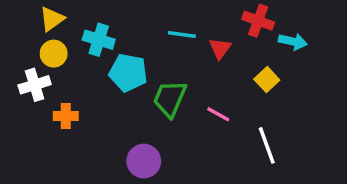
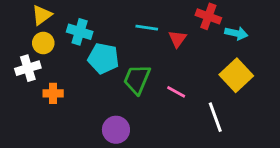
yellow square: (267, 80) -> (236, 75), moved, size x1.6

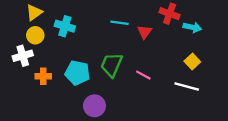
cyan pentagon: (103, 58) -> (77, 73), moved
yellow square: (236, 75) -> (192, 61), size x0.6
white line: (215, 117) -> (187, 86), moved, turned -55

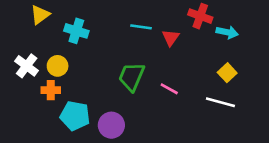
yellow circle: (35, 35) -> (58, 66), moved
white cross: (23, 56) -> (27, 66), turned -36
cyan pentagon: (77, 73) -> (75, 116), moved

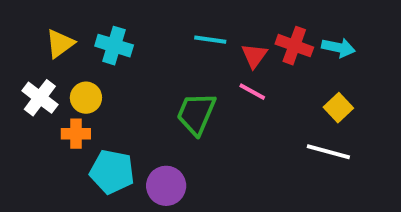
yellow triangle: (40, 15) -> (60, 44), moved
red cross: (200, 16) -> (294, 46), moved
pink line: (169, 89) -> (252, 92), moved

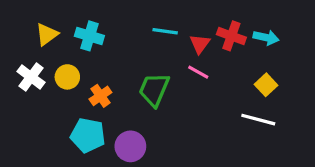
orange cross: (76, 134) -> (100, 96), moved, turned -35

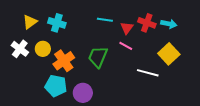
yellow square: (266, 85) -> (169, 54), size x1.5
orange cross: (100, 96) -> (64, 61), size x1.5
white line: (258, 120) -> (148, 73), moved

